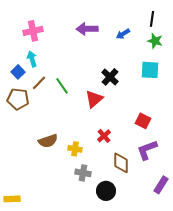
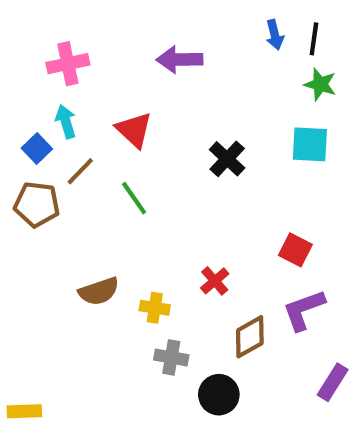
blue arrow: (123, 34) -> (275, 35), moved, turned -72
green line: (62, 86) -> (134, 198), moved
red triangle: (94, 99) -> (134, 130), moved, turned -36
brown diamond: (121, 163) -> (250, 337), turned 60

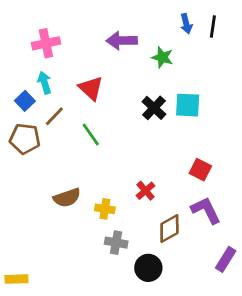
green star: (320, 84) -> (162, 57), moved
cyan square: (310, 144) -> (188, 105), moved
purple L-shape: (304, 310) -> (206, 210), turned 84

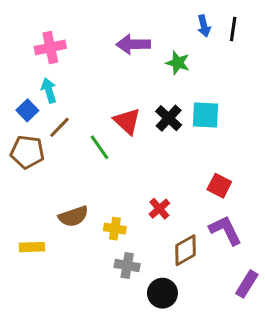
red triangle: (91, 88) -> (127, 121), moved
yellow rectangle: (16, 279) -> (32, 247), moved

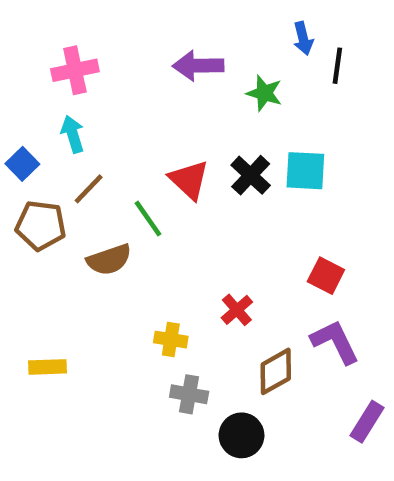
black line: (233, 29) -> (337, 66), moved
blue square: (27, 110) -> (22, 164), moved
brown semicircle: (73, 216) -> (109, 260), moved

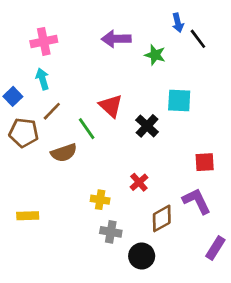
black line: (337, 66) -> (198, 39), turned -45
black cross: (251, 175) -> (147, 126), moved
red square: (326, 276) -> (205, 162), moved, turned -30

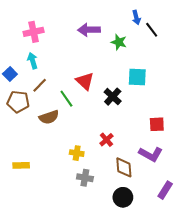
purple L-shape: (197, 201) -> (151, 154), turned 145
brown diamond: (162, 218) -> (124, 167), turned -65
black circle: (142, 256) -> (123, 197), moved

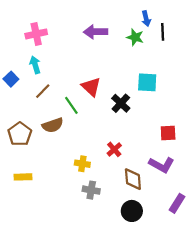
black line: (152, 30) -> (163, 32), turned 35
green star: (119, 42) -> (135, 37), moved
brown pentagon: (18, 102) -> (20, 134), moved, turned 30

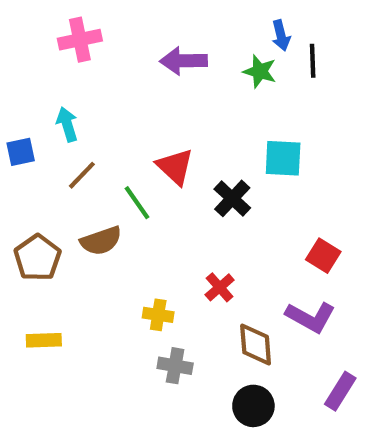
pink cross: (36, 34) -> (80, 40), moved
blue square: (11, 79) -> (21, 152), turned 32
red square: (168, 133) -> (323, 256), turned 35

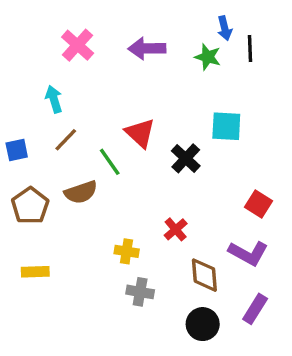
pink cross: (80, 40) -> (78, 45), moved, turned -36
blue square: (21, 152) -> (17, 150), moved
purple rectangle: (340, 391) -> (255, 309), moved

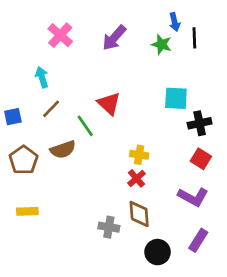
purple arrow: (147, 48) -> (114, 38), turned -48
black cross: (186, 158) -> (200, 123), moved, turned 35
yellow cross: (127, 251) -> (139, 155), moved
brown diamond: (204, 275) -> (139, 214), moved

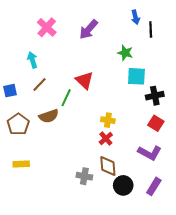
green star: (161, 44) -> (125, 53), moved
green line: (85, 126) -> (66, 98), turned 60
black circle: (158, 252) -> (123, 185), moved

